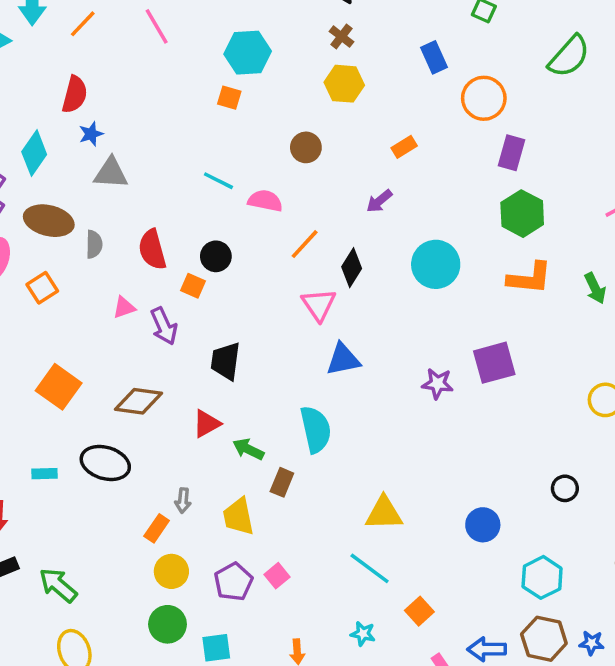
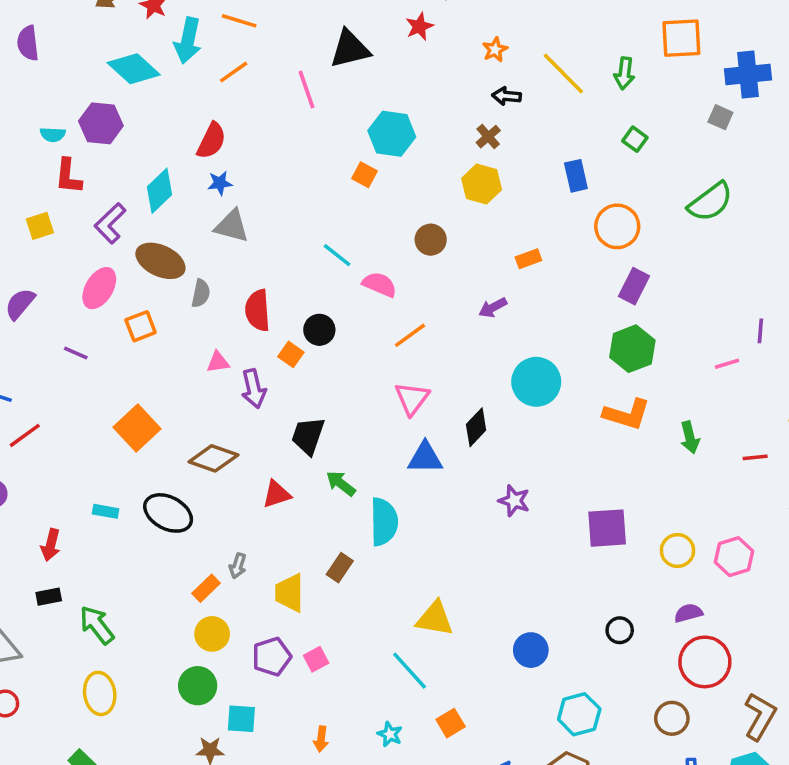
black diamond: (352, 268) -> (476, 427), moved
purple square: (494, 363) -> (607, 528), moved
green arrow: (248, 449) -> (341, 483), moved

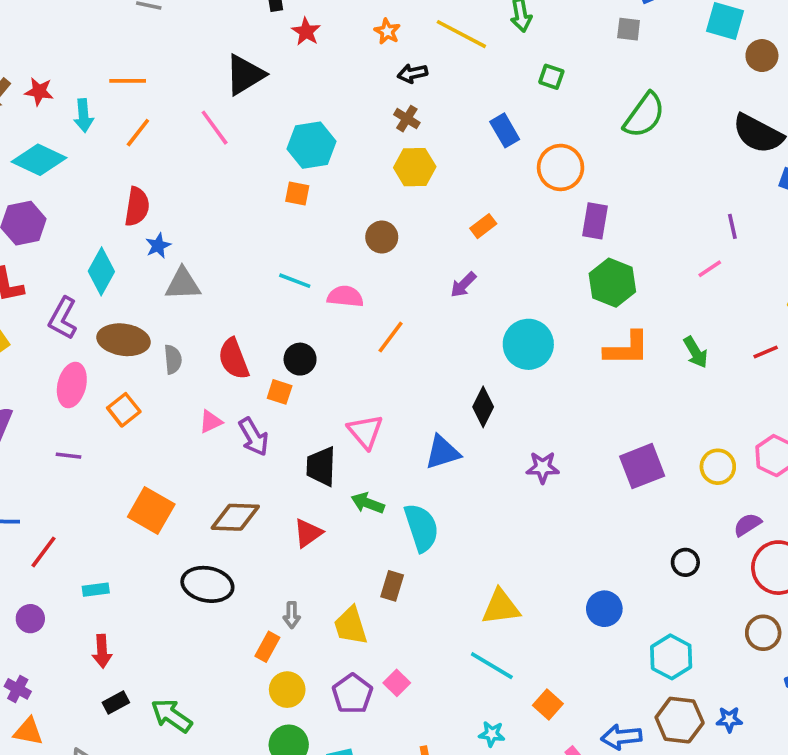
cyan arrow: (188, 41) -> (84, 116), size x0.7
pink triangle: (412, 398) -> (365, 432), moved
cyan rectangle: (106, 511) -> (96, 590), moved

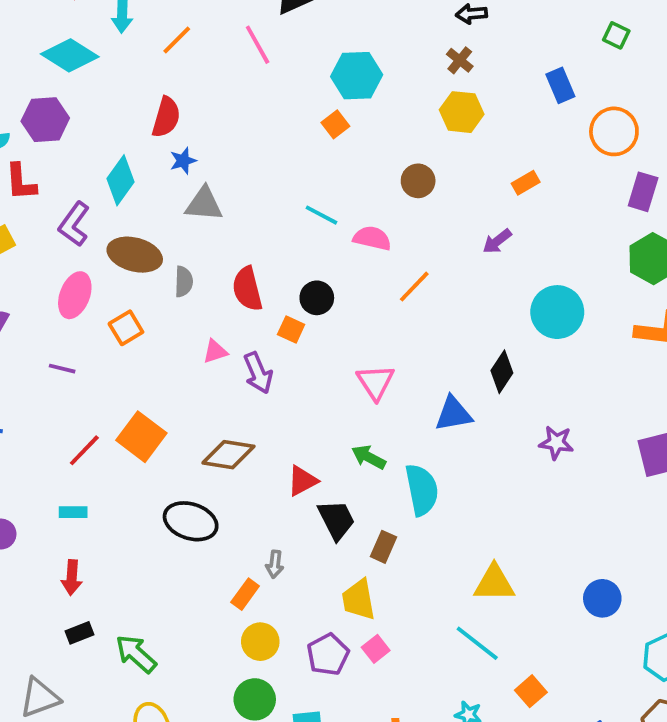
orange square: (297, 194) -> (335, 124), turned 35
black trapezoid: (321, 466) -> (336, 520), moved, turned 144
red line: (44, 552) -> (84, 450), moved
yellow trapezoid: (351, 626) -> (359, 600), moved

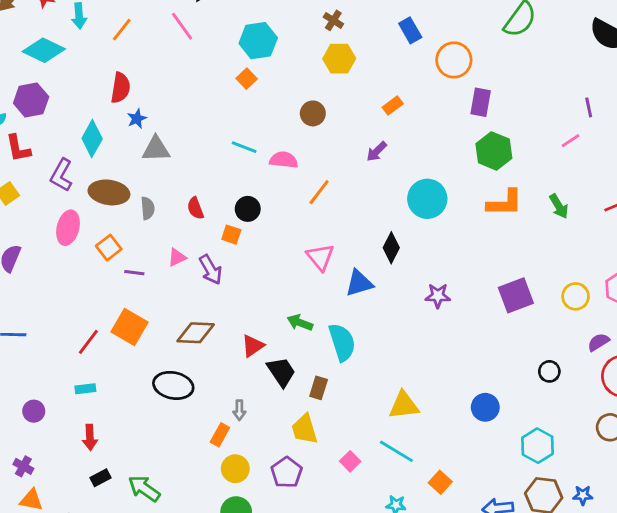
red semicircle: (247, 289) -> (195, 208), size x0.7
purple line: (62, 369) -> (134, 273), moved
pink triangle: (376, 382) -> (320, 257), moved
pink square: (376, 649) -> (350, 461), moved

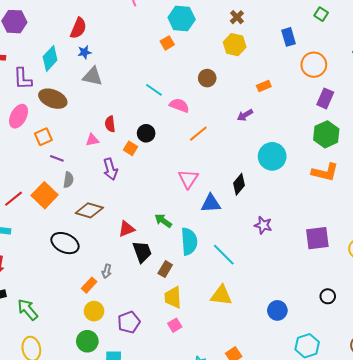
purple L-shape: (61, 175) -> (23, 79), turned -45
gray semicircle: (148, 208) -> (68, 180), moved
pink triangle: (177, 257) -> (92, 140), moved
yellow trapezoid: (305, 429) -> (173, 297), moved
cyan line: (396, 451) -> (224, 255), moved

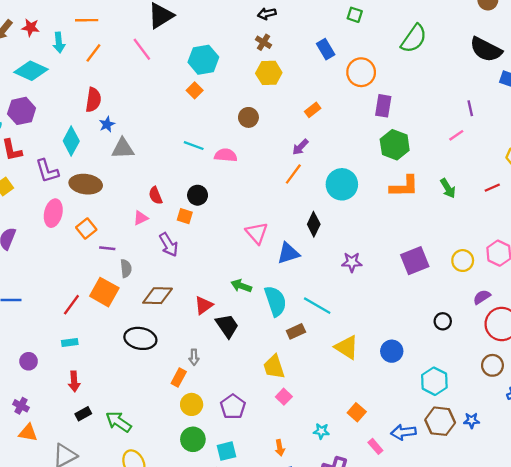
orange line: (198, 134) -> (293, 174), moved
brown rectangle: (165, 269) -> (296, 331), moved, turned 49
yellow triangle: (221, 295) -> (347, 347), moved, turned 40

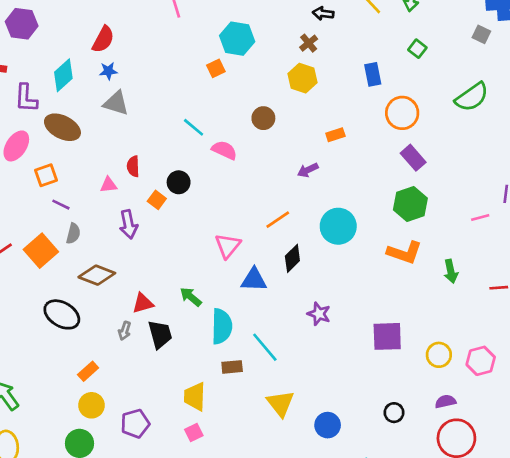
purple rectangle: (383, 106) -> (413, 158), turned -70
orange line: (293, 174) -> (278, 220), moved
gray arrow: (194, 357) -> (125, 331), moved

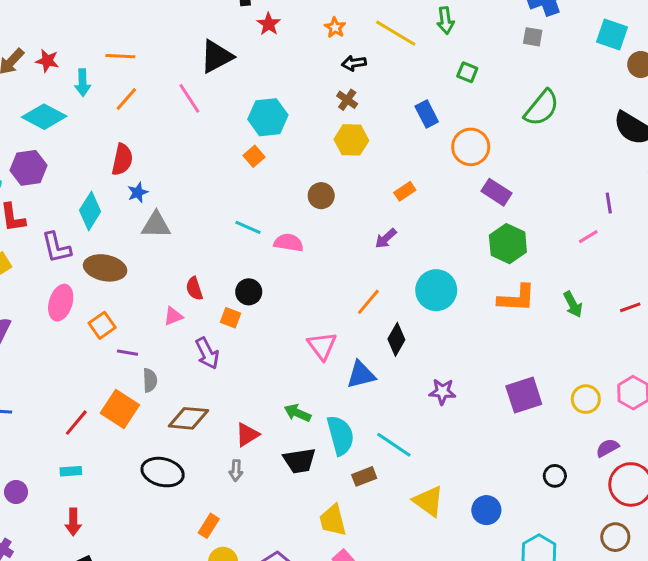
black trapezoid: (160, 334) -> (300, 461), moved, turned 112

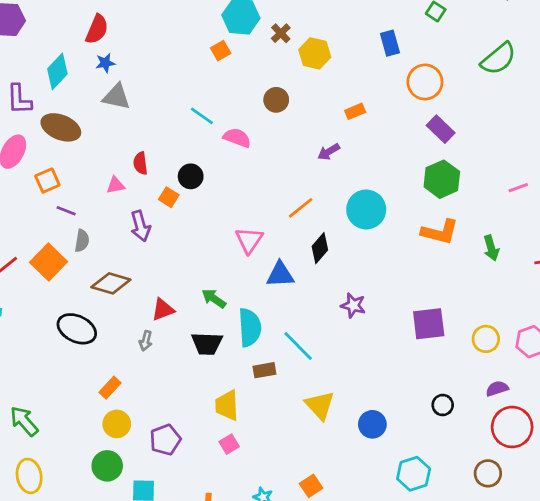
brown cross: (347, 100) -> (281, 33), moved

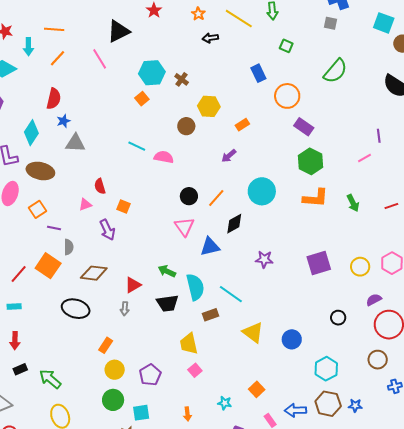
yellow hexagon: (315, 53) -> (209, 106), moved
black circle: (191, 176) -> (189, 196), moved
black diamond: (320, 248) -> (234, 224), turned 30

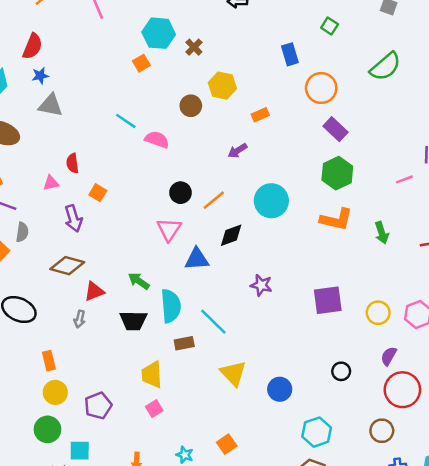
brown diamond: (94, 273) -> (67, 266), moved
purple semicircle: (374, 300) -> (389, 356), turned -42
orange rectangle: (106, 345) -> (49, 361), turned -56

